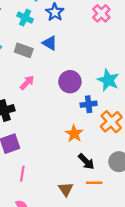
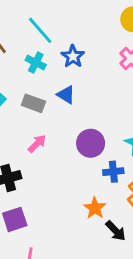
black arrow: (86, 161) -> (116, 231), moved

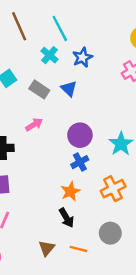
blue cross: (113, 172) -> (80, 162), moved, turned -36
black arrow: (116, 231) -> (66, 218), moved

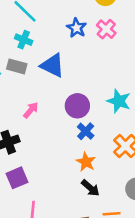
blue star: (82, 57) -> (77, 28), moved
gray rectangle: (39, 89) -> (17, 66), moved
blue triangle: (69, 89) -> (52, 65), size x1.5

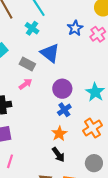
gray rectangle: (17, 66) -> (27, 64), moved

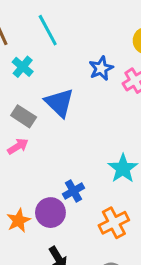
cyan cross: (32, 28) -> (23, 67), moved
purple circle: (62, 89) -> (50, 213), moved
orange star: (59, 134) -> (19, 220), moved

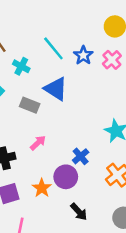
cyan line: (48, 30) -> (53, 48), moved
pink arrow: (18, 146) -> (38, 143), moved

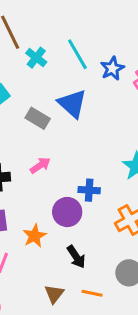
cyan cross: (21, 66) -> (36, 58), moved
blue cross: (81, 156) -> (89, 190), turned 35
orange star: (42, 188) -> (34, 236), moved

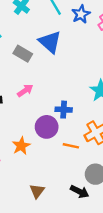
black arrow: (76, 257) -> (80, 192), moved, turned -30
orange line: (92, 293) -> (71, 146), moved

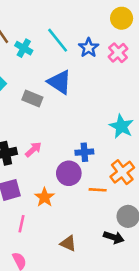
pink arrow: (25, 91) -> (33, 149), moved
brown triangle: (37, 191) -> (68, 243), turned -35

